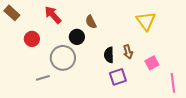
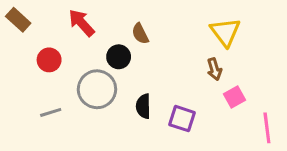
brown arrow: (128, 52) -> (214, 69), moved
black semicircle: (109, 55) -> (143, 106), moved
purple square: (118, 77) -> (182, 119), turned 36
gray line: (43, 78) -> (51, 112), moved

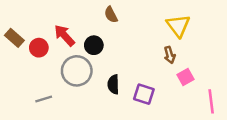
brown rectangle: (18, 20) -> (14, 38), moved
red arrow: (82, 23) -> (64, 35), moved
brown semicircle: (140, 34) -> (111, 15), moved
gray line: (51, 112) -> (44, 99), moved

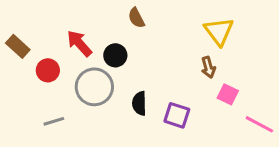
red circle: (39, 48) -> (48, 70), moved
pink square: (185, 77) -> (228, 94), turned -35
pink line: (211, 101) -> (259, 124), turned -55

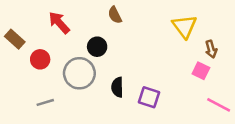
red arrow: (79, 43) -> (59, 23), moved
brown arrow: (208, 67) -> (211, 49), moved
pink square: (228, 94) -> (201, 71), moved

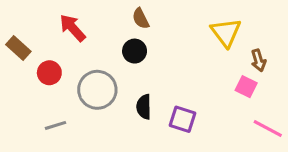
black circle: (97, 47) -> (135, 51), moved

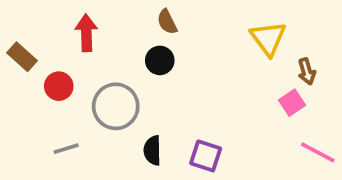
red arrow: (73, 28) -> (86, 33), turned 40
pink square: (246, 87) -> (292, 103), turned 30
black semicircle: (144, 107) -> (152, 150), moved
purple square: (183, 119) -> (206, 156), moved

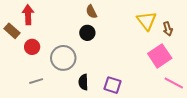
red arrow: (86, 33) -> (28, 15), moved
brown arrow: (307, 71) -> (168, 29), moved
pink square: (292, 103) -> (160, 56), size x1.6

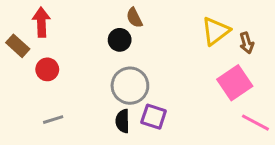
yellow triangle: (147, 21) -> (216, 31), turned 30
black circle: (87, 33) -> (120, 40), moved
gray circle: (63, 58) -> (130, 86), moved
purple square: (112, 85) -> (154, 117), moved

